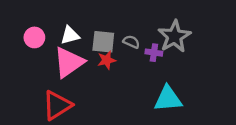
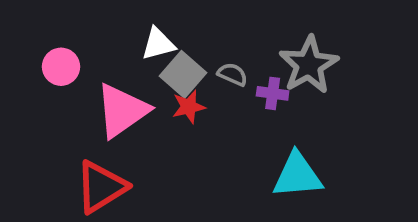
white triangle: (70, 35) -> (158, 44), moved
gray square: (103, 42) -> (183, 74), turned 35

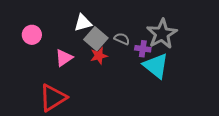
pink triangle: (122, 111) -> (64, 58), size x0.6
cyan triangle: (297, 175) -> (156, 66), moved, turned 44

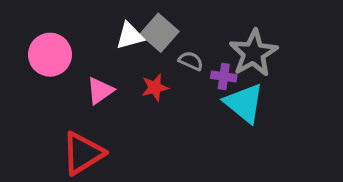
pink circle: (32, 35) -> (50, 55), size x1.4
gray square: (96, 39) -> (160, 33), moved

